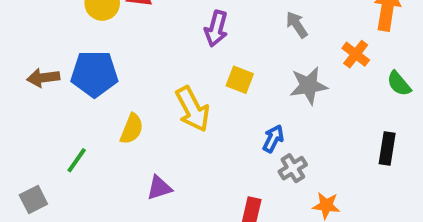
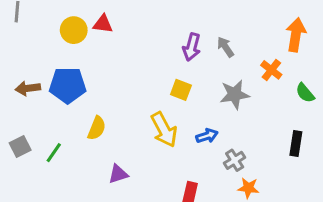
purple arrow: (216, 29) -> (192, 47), moved
yellow arrow: (193, 109) -> (164, 130), moved
blue arrow: (273, 139) -> (207, 136), turned 45
gray cross: (293, 168) -> (235, 160), moved
gray square: (33, 200) -> (20, 147), moved

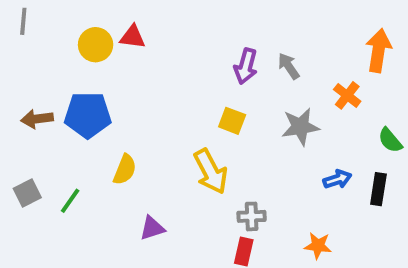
green semicircle: (305, 93) -> (390, 140), moved
blue arrow: (207, 136) -> (337, 179), moved
gray cross: (235, 160) -> (252, 216), moved, turned 30

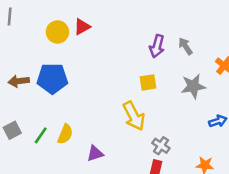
red triangle: (133, 37) -> (82, 27), turned -36
yellow square: (232, 121) -> (148, 82), turned -30
yellow semicircle: (125, 170) -> (65, 134), moved
gray cross: (252, 216) -> (161, 146), turned 36

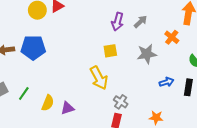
gray arrow: (185, 46) -> (141, 22), turned 80
yellow semicircle: (65, 134) -> (48, 103), moved

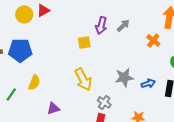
yellow square: (110, 51) -> (84, 42), moved
gray star: (147, 54) -> (124, 77), moved
yellow semicircle: (48, 103) -> (34, 82), moved

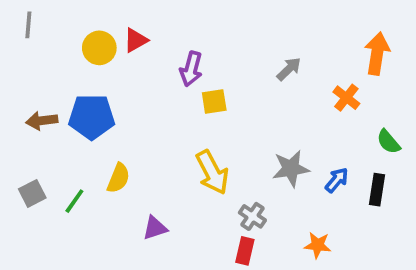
purple arrow: (101, 25) -> (191, 69), moved
blue arrow: (148, 83) -> (337, 180), turned -32

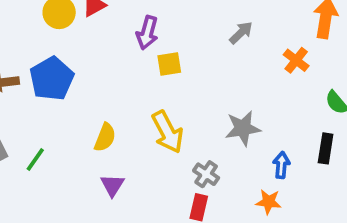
blue pentagon: (92, 117) -> (52, 79), turned -30
yellow semicircle: (118, 178) -> (105, 137), moved
blue arrow: (337, 180) -> (281, 165), moved, turned -35
purple triangle: (155, 228) -> (112, 185), turned -40

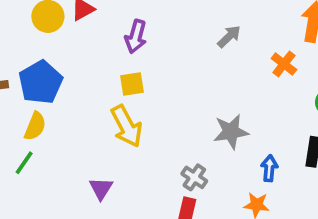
yellow square: (169, 64) -> (132, 84), moved
yellow arrow: (167, 132) -> (127, 126), moved
yellow semicircle: (105, 137) -> (35, 126), moved

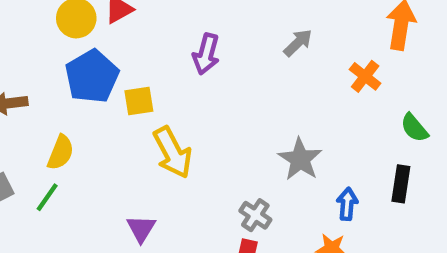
purple arrow: (136, 37) -> (206, 54), moved
blue pentagon: (41, 82) -> (92, 76), moved
yellow square: (132, 84) -> (139, 101), moved
gray star: (231, 132) -> (300, 159), turned -30

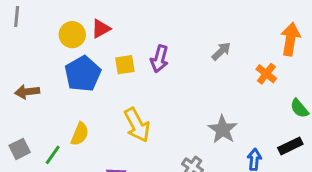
yellow square: (139, 101) -> (125, 65), moved
yellow semicircle: (61, 152) -> (80, 134), moved
black rectangle: (401, 184) -> (290, 146), turned 55

